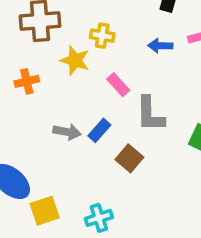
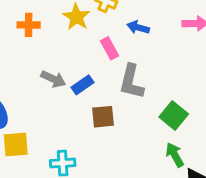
blue arrow: (160, 46) -> (138, 27), moved
brown square: (129, 158) -> (103, 117), turned 30

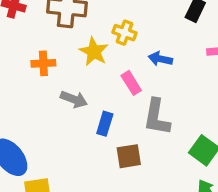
gray arrow: (53, 79) -> (74, 99), moved
blue rectangle: (83, 85) -> (105, 124), turned -35

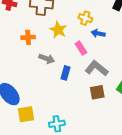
yellow cross: (124, 33) -> (85, 18), moved
gray L-shape: (157, 117) -> (97, 68), turned 120
brown square: (129, 156) -> (97, 92), moved

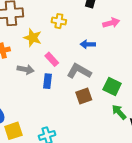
blue arrow: (98, 33) -> (88, 44), moved
pink rectangle: (81, 48) -> (52, 59), moved

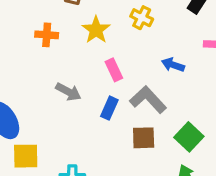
gray arrow: (26, 70) -> (68, 92), moved
blue rectangle: (48, 81) -> (109, 108), moved

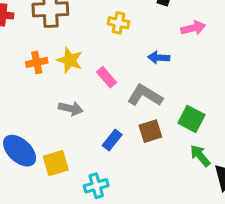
yellow star: (96, 30) -> (70, 60), moved
blue rectangle: (109, 108) -> (112, 140), moved, turned 30
yellow square: (26, 156) -> (56, 163), moved

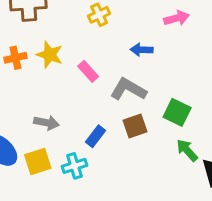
yellow cross: (118, 23) -> (99, 15), turned -35
gray arrow: (71, 108) -> (46, 123), moved
cyan cross: (96, 186) -> (74, 166), moved

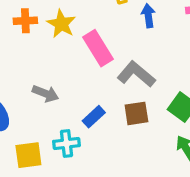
blue arrow: (142, 50) -> (148, 16), moved, turned 70
pink rectangle: (88, 71) -> (98, 48), size x1.5
yellow square: (38, 162) -> (28, 155), moved

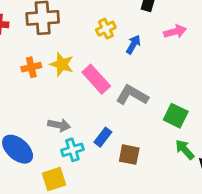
blue arrow: (148, 16) -> (133, 44), turned 48
brown square: (136, 113) -> (129, 155), moved, turned 30
cyan cross: (67, 143) -> (72, 150), moved

